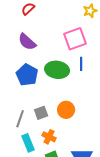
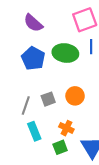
orange cross: (49, 137) -> (66, 128), moved

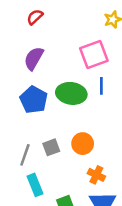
purple semicircle: (33, 23) -> (34, 58), turned 78
orange cross: (66, 128) -> (96, 175), moved

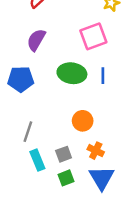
blue line: (101, 86) -> (103, 76), moved
blue pentagon: (34, 100) -> (21, 79), moved, turned -30
gray square: (51, 147) -> (64, 154), moved

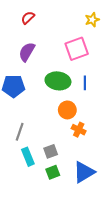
orange circle: (83, 121) -> (67, 110), moved
orange cross: (96, 151) -> (79, 130), moved
blue triangle: (102, 178) -> (84, 172), turned 30

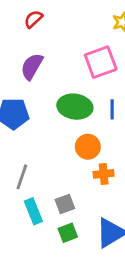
orange cross: (79, 130) -> (104, 174), turned -32

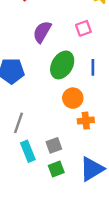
pink square: (101, 62) -> (83, 28), size x0.6
purple semicircle: (32, 66) -> (42, 32), moved
green ellipse: (75, 107) -> (62, 65), turned -68

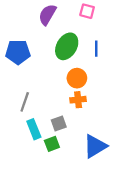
pink square: (83, 28) -> (87, 11), turned 35
orange cross: (86, 121) -> (78, 100), moved
green square: (56, 169) -> (52, 144), moved

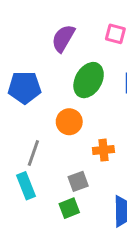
orange circle: (77, 78) -> (69, 122), moved
cyan rectangle: (34, 129) -> (26, 186), moved

